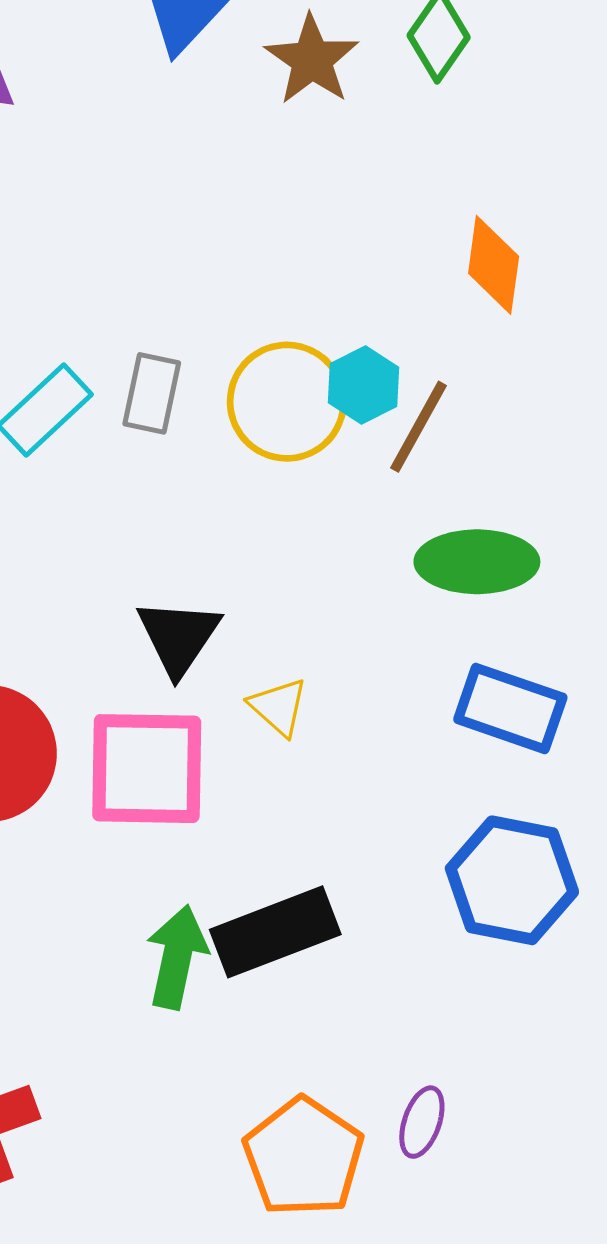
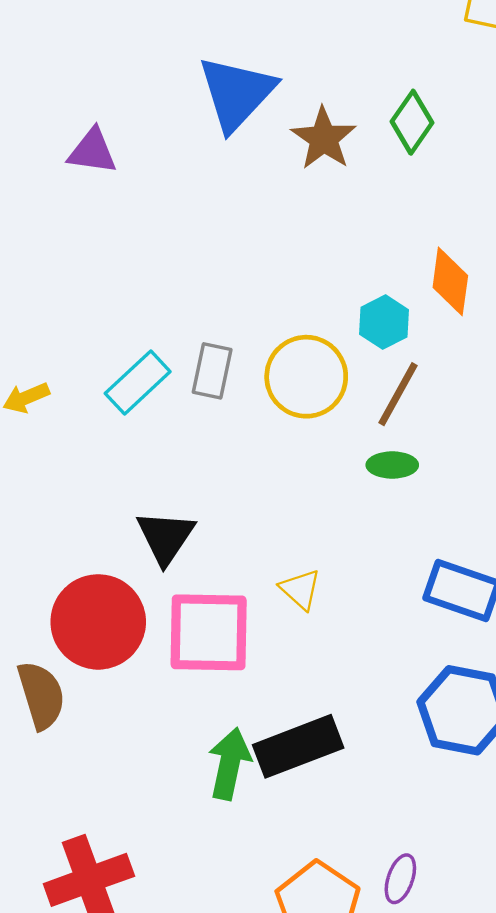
cyan hexagon: (364, 385) -> (384, 322), moved
green ellipse: (477, 562) -> (392, 465), moved, size x0.6
black triangle: (178, 637) -> (166, 537), moved

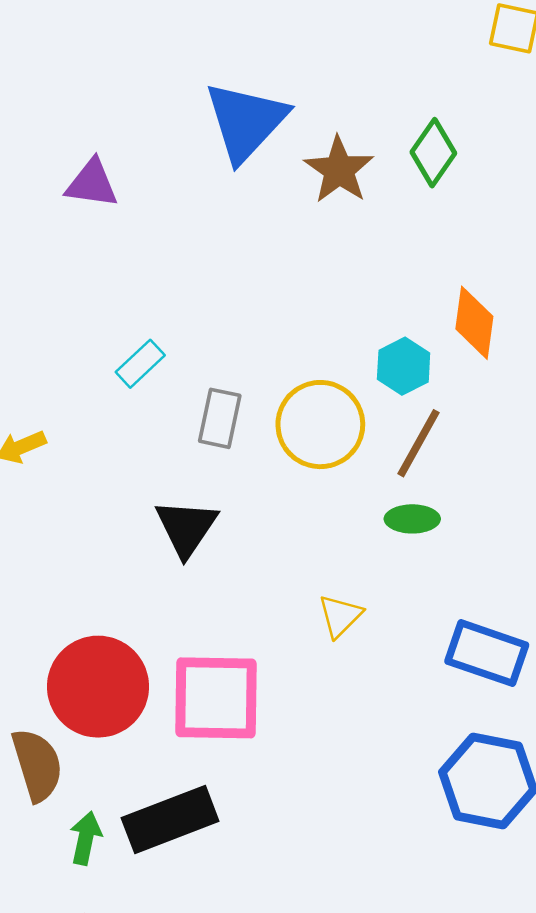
cyan rectangle: (138, 383) -> (140, 364), moved, size x0.7
black triangle: (166, 537) -> (186, 528), moved
yellow triangle: (300, 589) -> (340, 616), moved, turned 33
black rectangle: (298, 746) -> (170, 819), moved
green arrow: (230, 764) -> (86, 838), moved, size x0.7

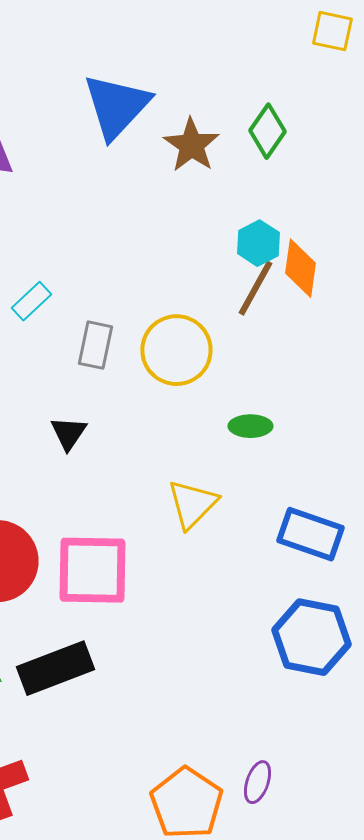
cyan hexagon: (404, 366) -> (258, 243), moved
brown line: (418, 443) -> (255, 288), moved
black triangle: (186, 528) -> (68, 433), size x0.7
yellow triangle: (340, 616) -> (192, 504), size x1.4

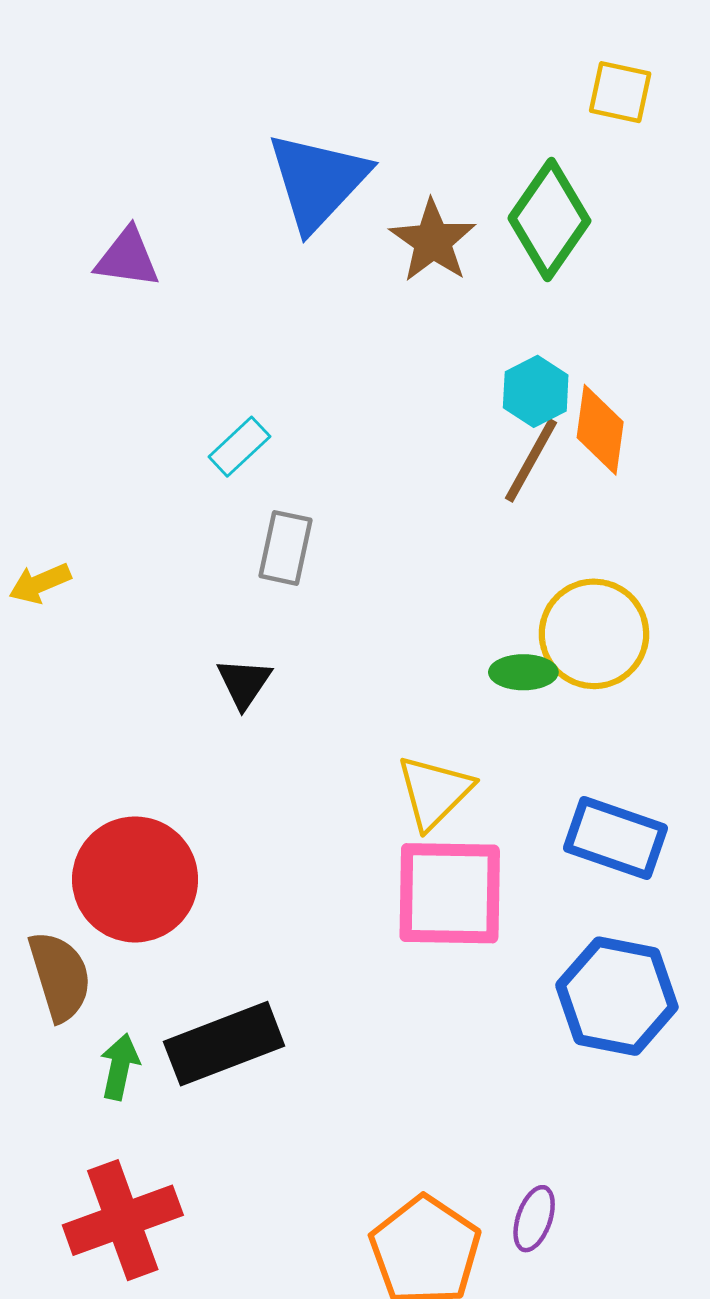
yellow square: (332, 31) -> (620, 92), moved
green diamond: (267, 131) -> (549, 219), size x1.4
cyan rectangle: (31, 301) -> (239, 447), moved
yellow circle: (176, 350) -> (594, 634), moved
pink square: (92, 570) -> (450, 893), moved

